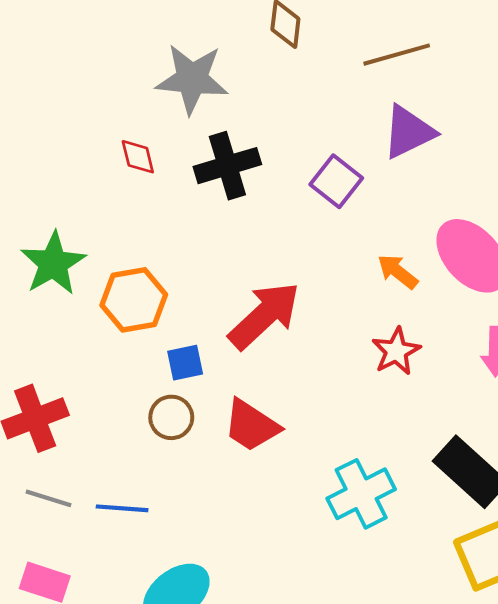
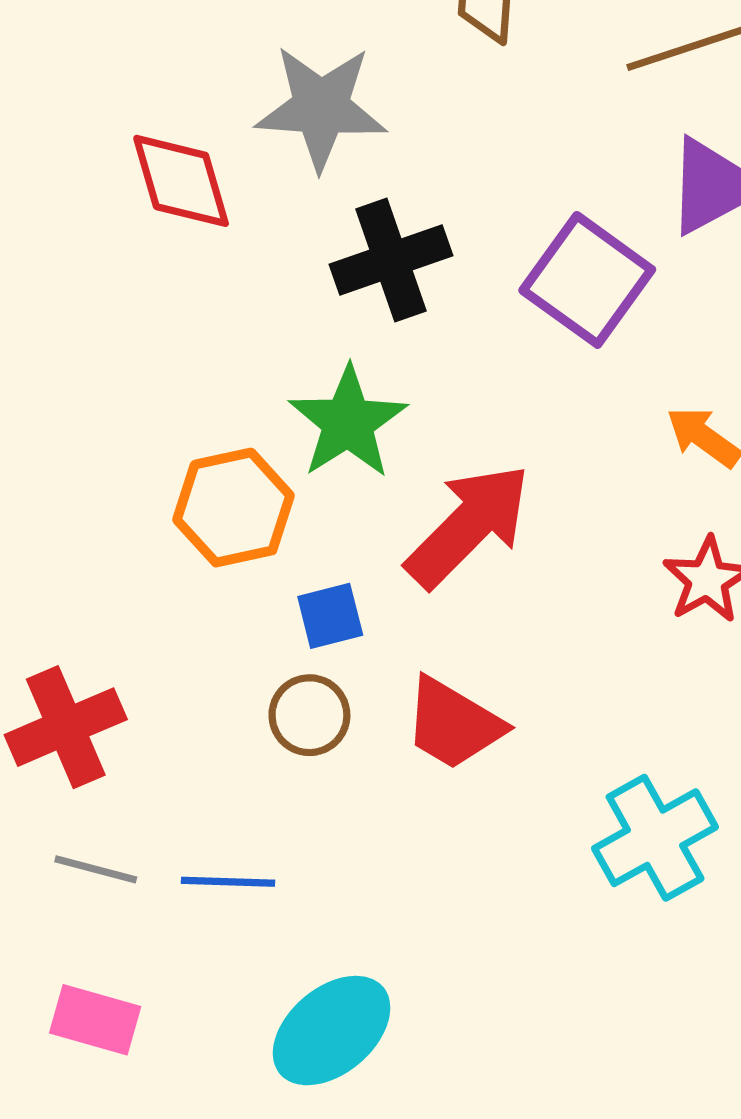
red diamond: (138, 157) -> (181, 181), moved, size x1.6
purple square: (336, 181) -> (587, 280), size x1.4
green star: (53, 263) -> (348, 422), moved

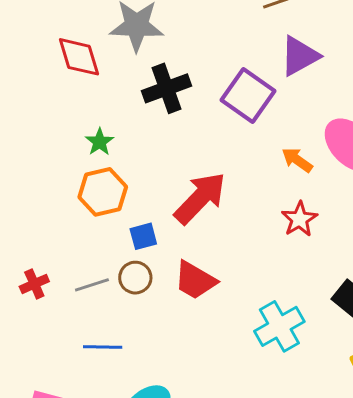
green star: (348, 422) -> (100, 142), moved, size x0.6
red cross: (66, 727) -> (34, 284), size x0.6
gray line: (96, 869) -> (92, 285), moved, turned -32

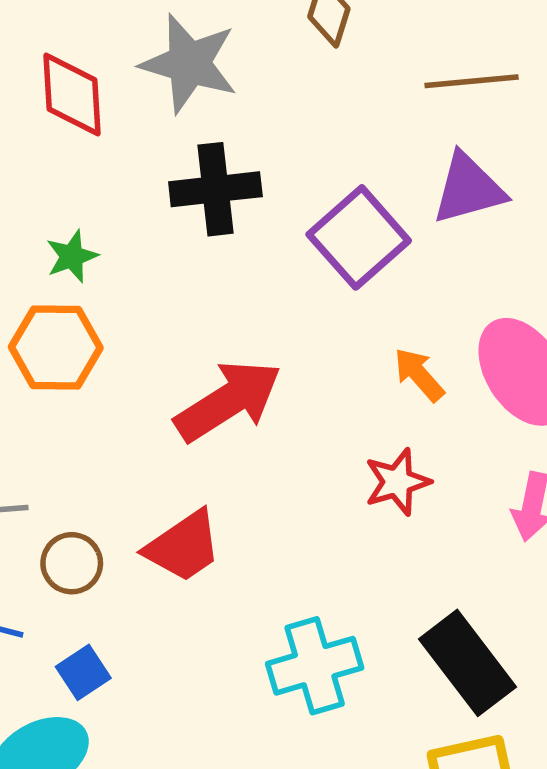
blue square: (143, 236) -> (83, 672), moved, turned -32
brown circle: (135, 278) -> (72, 563), moved
red trapezoid: (195, 280) -> (183, 546), turned -78

